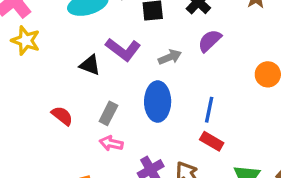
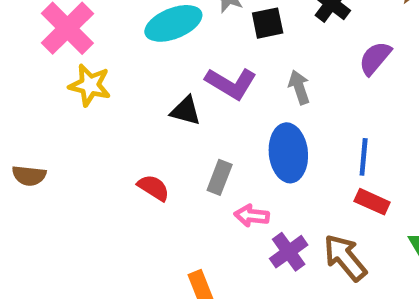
purple semicircle: (210, 41) -> (375, 58), moved
gray arrow: (170, 57) -> (299, 87), turned -80
pink arrow: (111, 143) -> (252, 216), moved

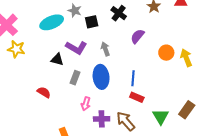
gray rectangle: (220, 177) -> (75, 78), moved
pink arrow: (252, 216) -> (86, 104), turned -80
purple cross: (289, 252) -> (102, 119), turned 35

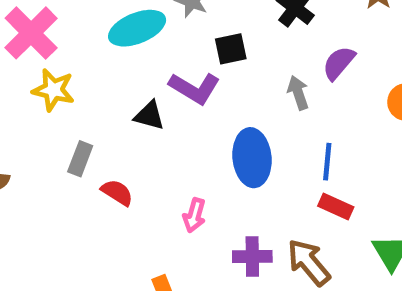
black square: (92, 22) -> (231, 49), moved
gray arrow: (105, 49) -> (298, 93), moved
gray rectangle: (75, 78) -> (80, 159), moved
pink arrow: (86, 104) -> (194, 215), moved

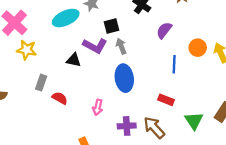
gray arrow: (298, 93) -> (121, 46), moved
blue line: (327, 162) -> (174, 64), moved

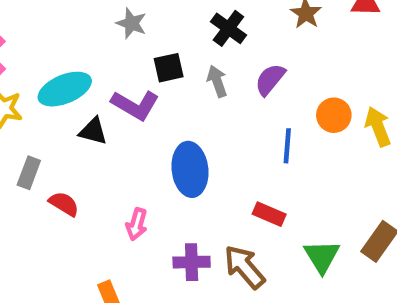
cyan ellipse: (66, 18) -> (65, 89), moved
gray arrow: (121, 46) -> (217, 81), moved

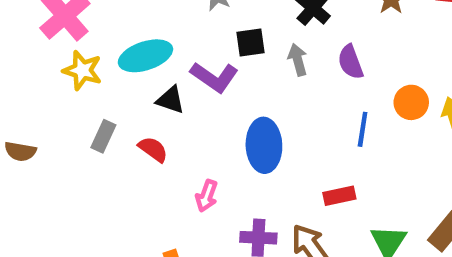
purple semicircle: (270, 79) -> (351, 62), turned -64
red semicircle: (64, 204) -> (153, 149), moved
red rectangle: (269, 214) -> (339, 196), turned -40

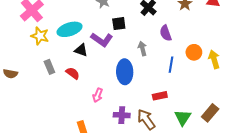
gray arrow: (298, 60) -> (142, 49), moved
gray rectangle: (103, 136) -> (49, 67), turned -48

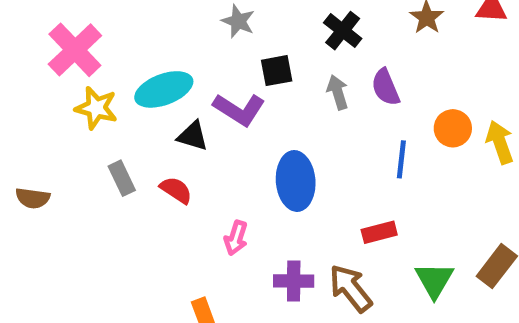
gray arrow: (142, 49) -> (338, 92), moved

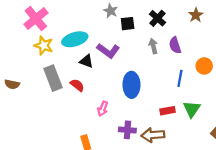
black square: (277, 71) -> (128, 24), moved
gray rectangle: (122, 178) -> (53, 78), size x1.6
green triangle: (434, 280) -> (192, 109), moved
brown arrow: (351, 288) -> (153, 135), turned -60

